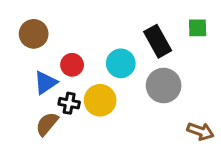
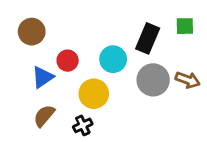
black rectangle: (158, 41) -> (148, 38), turned 52
black cross: (69, 103) -> (83, 125), moved, turned -36
brown arrow: (200, 131) -> (188, 80), moved

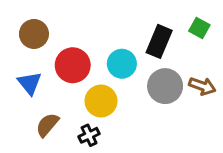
green square: (185, 26) -> (199, 28), turned 30
red circle: (68, 61) -> (73, 65), size x1.5
blue triangle: (43, 77) -> (29, 83), moved, turned -35

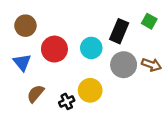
yellow circle: (101, 101) -> (90, 90), moved

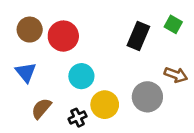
cyan circle: (91, 48) -> (81, 76), moved
red circle: (54, 49) -> (63, 36), moved
gray circle: (124, 65) -> (147, 97), moved

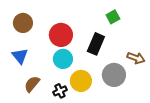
green square: (173, 24) -> (113, 17), moved, turned 32
red circle: (63, 36) -> (61, 35), moved
black rectangle: (138, 36) -> (96, 44), moved

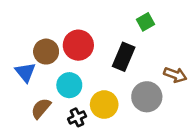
brown circle: (23, 23) -> (46, 52), moved
cyan circle: (63, 59) -> (69, 85), moved

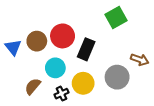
green square: (146, 22) -> (116, 17), size x1.5
black rectangle: (124, 57) -> (86, 49), moved
blue triangle: (25, 72) -> (13, 47), moved

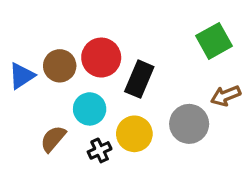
green square: (116, 17) -> (214, 41), moved
blue triangle: (13, 47) -> (22, 76), turned 36
brown arrow: (140, 60) -> (226, 96), turned 138

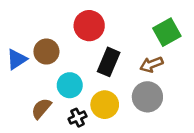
red circle: (101, 58) -> (89, 26), moved
brown arrow: (226, 96) -> (151, 64), moved

